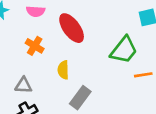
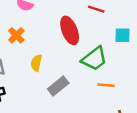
red ellipse: (72, 28) -> (70, 30), moved
gray rectangle: (80, 98) -> (58, 86), moved

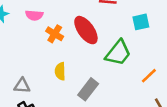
orange cross: (16, 35) -> (55, 34), moved
orange line: (106, 85) -> (149, 76), moved, turned -35

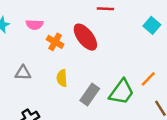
cyan square: (141, 22) -> (152, 25), moved, turned -35
green trapezoid: (118, 53) -> (122, 92), moved
gray triangle: (22, 86) -> (23, 73), moved

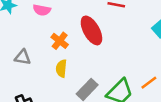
orange cross: (55, 42) -> (60, 41), moved

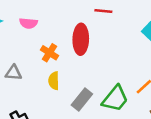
red ellipse: (91, 30) -> (81, 39), turned 36

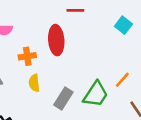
orange cross: (49, 53) -> (27, 56), turned -35

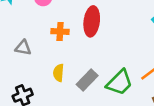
yellow semicircle: (34, 83) -> (59, 73), moved

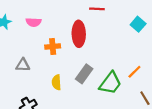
gray rectangle: (87, 80) -> (84, 74), moved

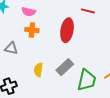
orange cross: (53, 46) -> (32, 30), moved
green trapezoid: (110, 83) -> (87, 80), turned -35

